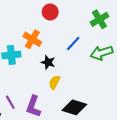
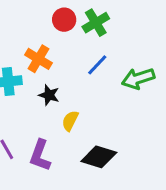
green cross: (99, 19) -> (96, 23), moved
black star: (48, 62) -> (49, 95), moved

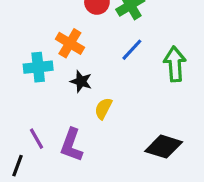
green arrow: (138, 78) -> (175, 64), turned 104
black diamond: (99, 157) -> (164, 147), moved

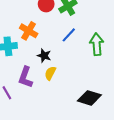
black star: (81, 81) -> (44, 56), moved
purple L-shape: (72, 145) -> (25, 77), moved

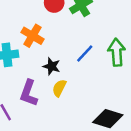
blue line: (69, 35) -> (85, 54), moved

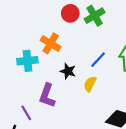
yellow semicircle: (59, 88) -> (90, 84), moved

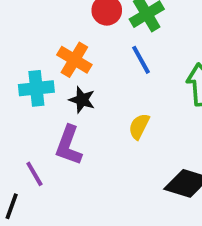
blue line: (98, 60) -> (141, 60), moved, turned -72
black star: (68, 71) -> (82, 100), moved

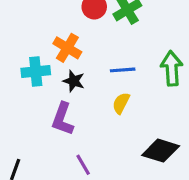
blue line: (141, 60) -> (123, 70), moved, turned -65
purple line: (34, 174) -> (83, 165), moved

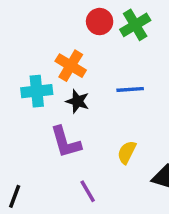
yellow semicircle: (121, 103) -> (127, 152), moved
purple L-shape: (63, 119) -> (66, 142), turned -36

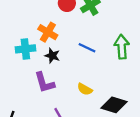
blue line: (130, 89) -> (87, 48), turned 30
yellow semicircle: (127, 152) -> (85, 89), turned -88

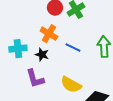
orange cross: (48, 32) -> (49, 34), moved
yellow semicircle: (85, 89) -> (71, 85), size x1.5

